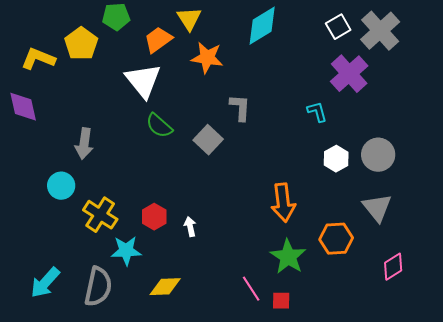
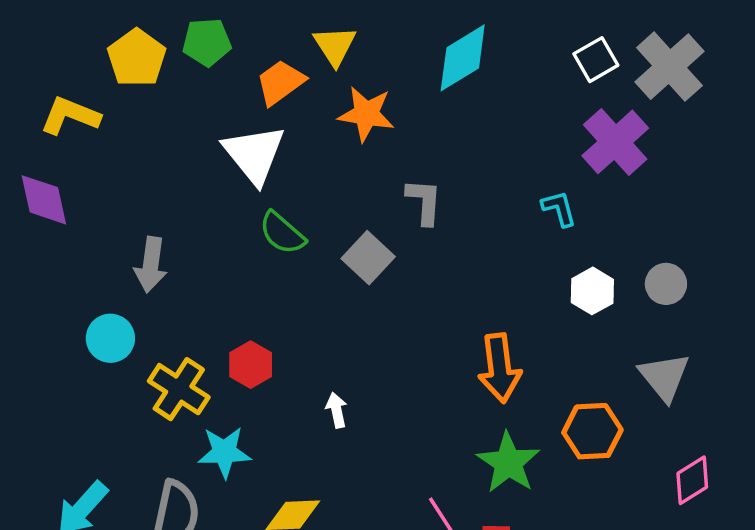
yellow pentagon: (81, 44) -> (137, 58), moved
gray circle: (378, 155) -> (666, 284), size x0.7
red hexagon: (154, 217) -> (251, 365), moved

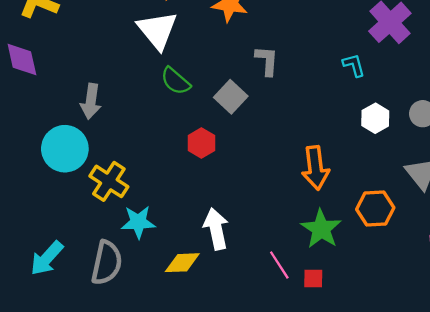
cyan circle: (110, 338) -> (65, 149), size x1.5
red hexagon: (251, 365) -> (201, 143), moved
white arrow: (337, 410) -> (216, 229), moved, size x1.8

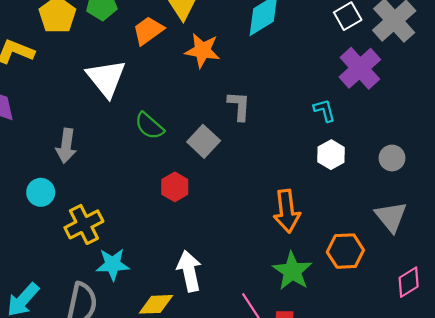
white triangle: (157, 30) -> (106, 78), moved
white hexagon: (375, 118) -> (331, 155), moved
cyan circle: (65, 149) -> (41, 192), size x0.6
yellow cross: (109, 181) -> (84, 224), turned 30

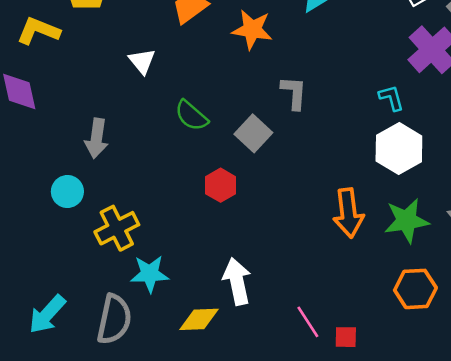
white triangle: (106, 78) -> (142, 61), size x0.6
white hexagon: (331, 155) -> (399, 148), size x1.5
orange hexagon: (345, 251) -> (415, 289), moved
green star: (292, 271) -> (407, 221), moved, turned 30

